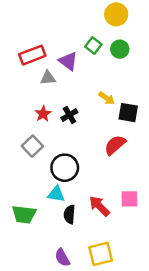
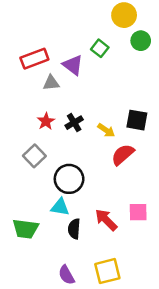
green circle: (120, 49) -> (141, 41), moved
yellow arrow: (107, 98) -> (106, 130), moved

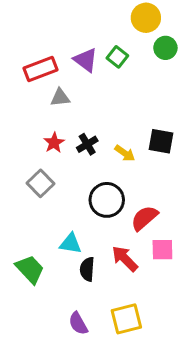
purple triangle: (73, 65) -> (86, 60), moved
red semicircle: (123, 155) -> (144, 218), moved
black circle: (69, 179) -> (107, 200), moved
green trapezoid: (25, 229) -> (30, 269), turned -140

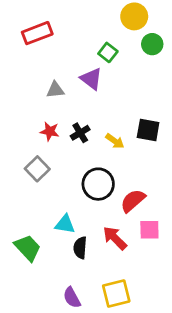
purple triangle: (86, 60) -> (91, 79), moved
red rectangle: (40, 69) -> (37, 33), moved
red star: (54, 143) -> (50, 131), turned -30

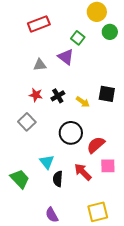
red rectangle: (37, 33) -> (39, 24), moved
cyan triangle: (65, 224) -> (47, 162), turned 42
yellow square: (116, 293) -> (98, 212), moved

